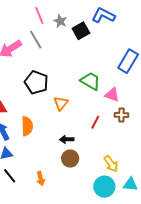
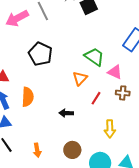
orange triangle: (61, 103) -> (80, 78), moved
brown circle: (70, 159) -> (72, 150), moved
yellow arrow: (111, 164) -> (110, 129), moved, turned 30

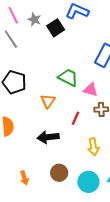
orange triangle: (80, 78) -> (48, 101), moved
black arrow: (66, 113) -> (48, 137), size x1.5

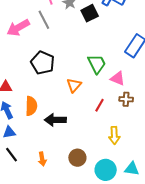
green trapezoid: (68, 77) -> (97, 64), turned 30
black arrow: (48, 137) -> (55, 120), moved

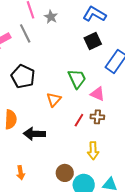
black square: (90, 13) -> (93, 41), moved
brown cross: (126, 99) -> (97, 117), moved
brown circle: (77, 158) -> (65, 173), moved

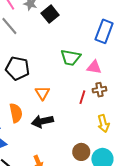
black square: (93, 41) -> (50, 14), moved
green trapezoid: (77, 79) -> (71, 58), turned 140
orange triangle: (54, 100) -> (42, 93), moved

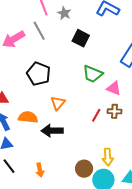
black square: (50, 14) -> (81, 38), moved, turned -36
orange semicircle: (16, 113) -> (28, 117), turned -84
yellow arrow: (103, 123) -> (108, 157), moved

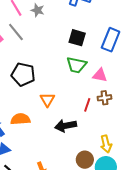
black square: (81, 38) -> (77, 38), moved
black arrow: (52, 131) -> (66, 126), moved

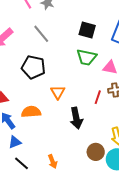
gray line: (16, 32) -> (41, 34), moved
black arrow: (66, 126) -> (76, 118), turned -90

